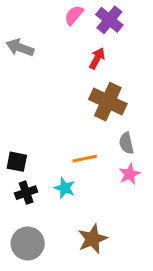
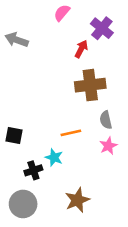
purple cross: (109, 20) -> (102, 28), moved
brown cross: (108, 102) -> (90, 85), turned -32
black cross: (26, 193) -> (33, 170), moved

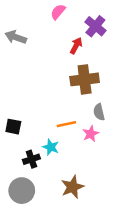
pink star: (108, 146) -> (91, 134), moved

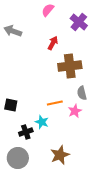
red arrow: (76, 46) -> (53, 43), moved

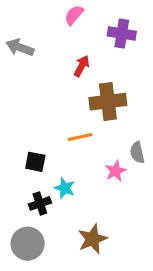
purple cross: (79, 22) -> (122, 34), turned -30
gray semicircle: (82, 93) -> (137, 152), moved
orange line: (55, 103) -> (80, 137), moved
black square: (11, 105) -> (35, 162), moved

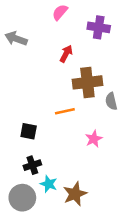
gray semicircle: (137, 152) -> (111, 101), moved
cyan star: (65, 188) -> (49, 184), moved

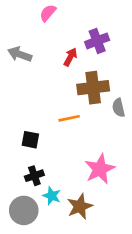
pink semicircle: (60, 12) -> (48, 13), moved
purple cross: (99, 27) -> (97, 41), moved, turned -30
gray arrow: (16, 39) -> (20, 54), moved
pink star: (94, 139) -> (100, 169), moved, size x1.6

